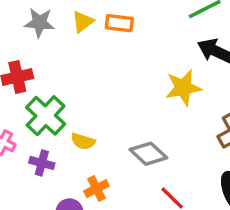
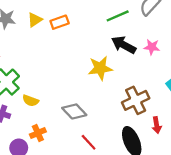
orange rectangle: (119, 23) -> (60, 22), turned -30

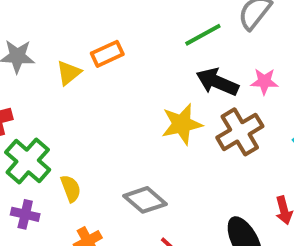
yellow triangle: (35, 20) -> (69, 73), moved
brown cross: (136, 100) -> (240, 132), moved
yellow semicircle: (31, 101) -> (71, 188), turned -126

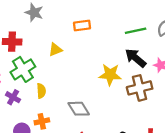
yellow triangle: (69, 73) -> (55, 50), moved

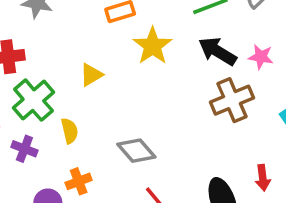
yellow triangle: (55, 50) -> (91, 75), moved
yellow star: (110, 75) -> (153, 46), moved, turned -30

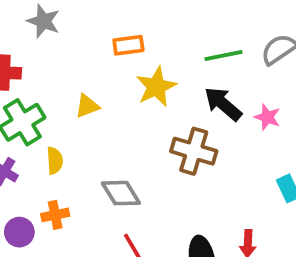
brown cross: (232, 100) -> (194, 151), moved, turned 30

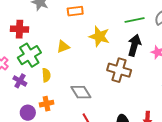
orange rectangle: (128, 45) -> (75, 11), moved
yellow star: (156, 87) -> (99, 36), turned -30
black arrow: (223, 104) -> (134, 45), turned 65

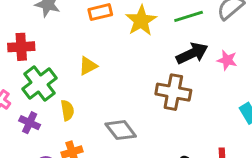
yellow star: (99, 36) -> (141, 21), moved, turned 30
black arrow: (134, 45) -> (192, 53), turned 55

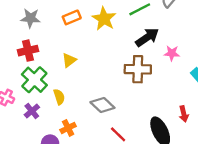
red cross: (21, 47) -> (28, 51), moved
pink star: (227, 60) -> (172, 53), moved
purple cross: (30, 123) -> (32, 111), turned 35

